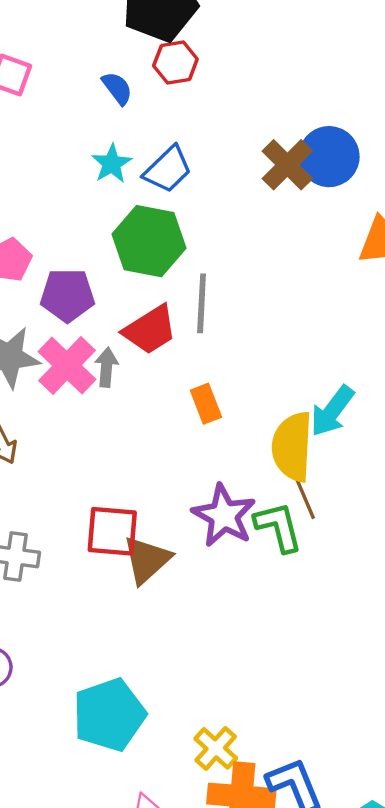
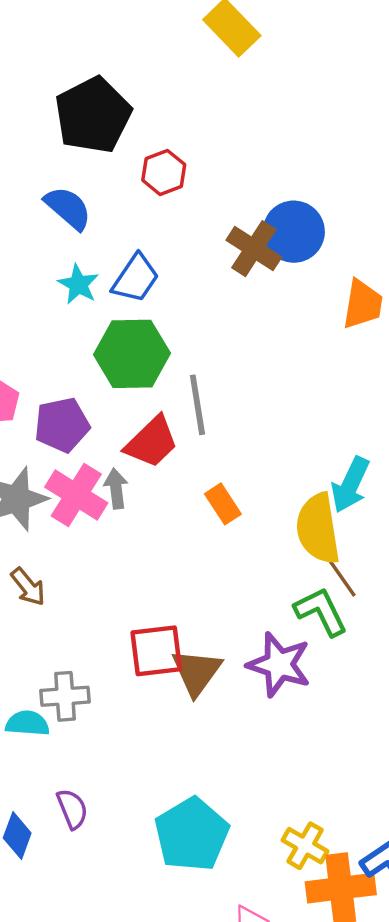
red hexagon: (175, 62) -> (164, 172), moved
blue semicircle: (117, 88) -> (68, 208), size x1.4
purple star: (224, 516) -> (279, 665), moved

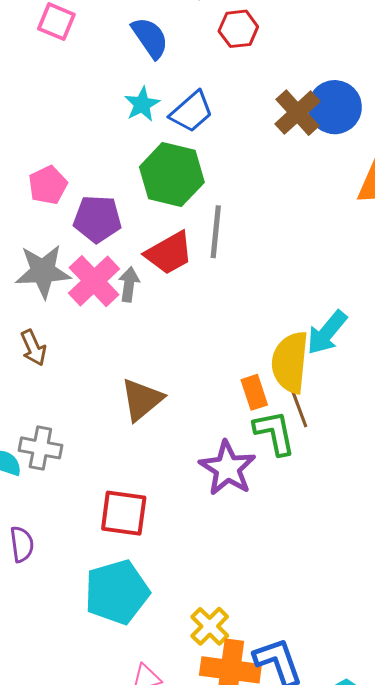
orange rectangle: (223, 504) -> (254, 392), moved
red square: (156, 651) -> (124, 513), moved
brown triangle: (197, 672) -> (142, 400), moved

